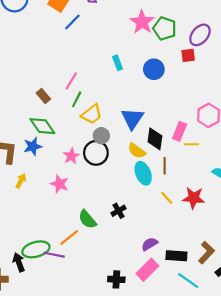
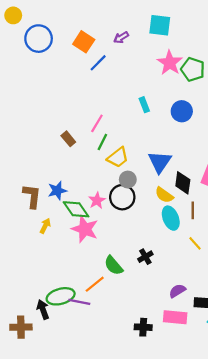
green diamond: (42, 126) -> (76, 209), moved
pink star: (60, 184) -> (85, 229), size x1.4
pink rectangle: (147, 270) -> (175, 317), turned 50

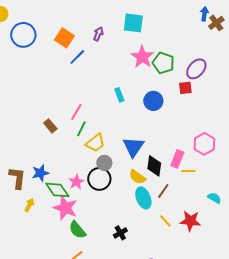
purple arrow: (121, 37) -> (98, 34), turned 144
brown line: (193, 210) -> (163, 191), turned 35
green semicircle: (113, 265) -> (77, 230), moved

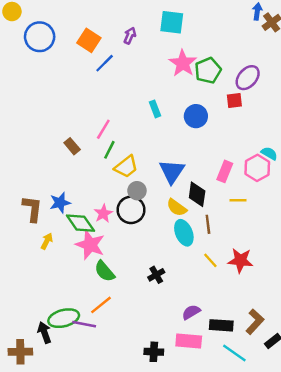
green pentagon: (163, 63) -> (208, 70), turned 30
pink rectangle: (177, 159) -> (225, 171), moved
brown line: (163, 191) -> (208, 224), turned -42
cyan semicircle: (214, 198) -> (269, 153), moved

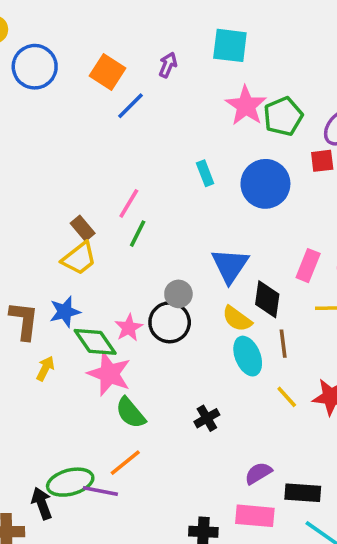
blue circle: (196, 116) -> (265, 184), size x1.4
yellow trapezoid: (126, 167) -> (79, 258), moved

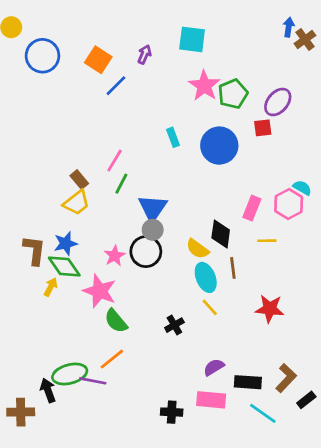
blue triangle: (230, 266) -> (153, 208), moved
green diamond: (95, 342) -> (64, 267), moved
yellow line: (287, 397) -> (210, 307), moved

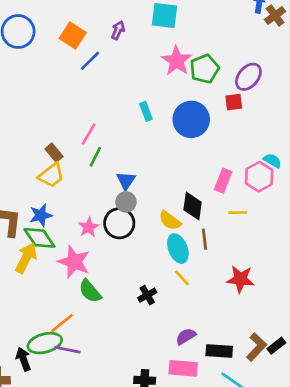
blue triangle: (153, 208) -> (126, 181), size x0.7
yellow arrow: (51, 287) -> (26, 258), size x1.6
orange line: (112, 359) -> (62, 323), moved
black rectangle: (306, 400) -> (276, 346), moved

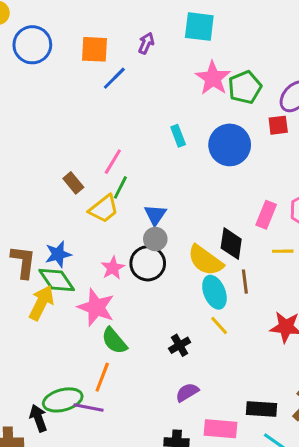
orange square: (73, 36) -> (95, 49), turned -30
yellow trapezoid: (51, 175) -> (104, 209), moved
yellow semicircle: (170, 221) -> (205, 260), size x1.4
orange line: (62, 323) -> (102, 377), moved, turned -30
purple semicircle: (186, 336) -> (187, 392), moved

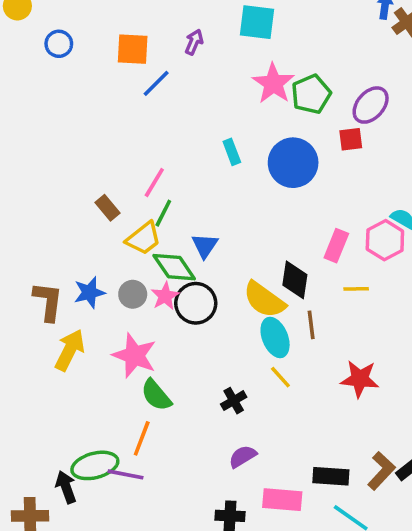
blue circle: (32, 45) -> (59, 44), size x0.6
gray circle: (155, 239) -> (133, 294), moved
pink star: (113, 268) -> (165, 296), moved
green diamond: (57, 280) -> (174, 267), moved

